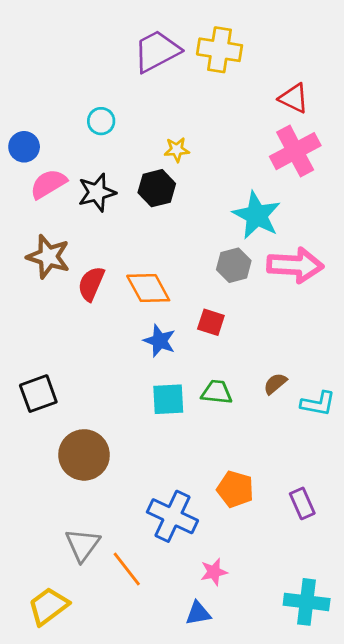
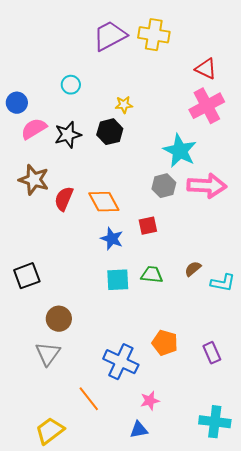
red square: (211, 322) -> (148, 226), turned -30
brown circle: (84, 455) -> (59, 319), size x0.7
gray triangle: (83, 545) -> (48, 354), moved
yellow trapezoid: (48, 606) -> (50, 431), moved

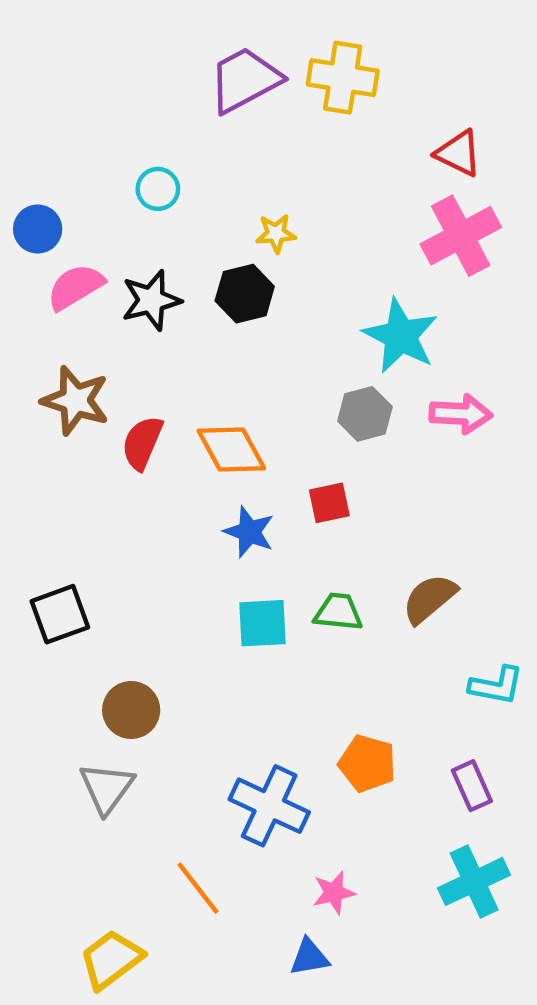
pink arrow: (207, 186) -> (461, 414), size x0.7
brown semicircle: (193, 269) -> (430, 599), size x1.5
cyan L-shape: (223, 283) -> (496, 685), moved
cyan cross: (215, 422) -> (474, 881), moved, turned -32

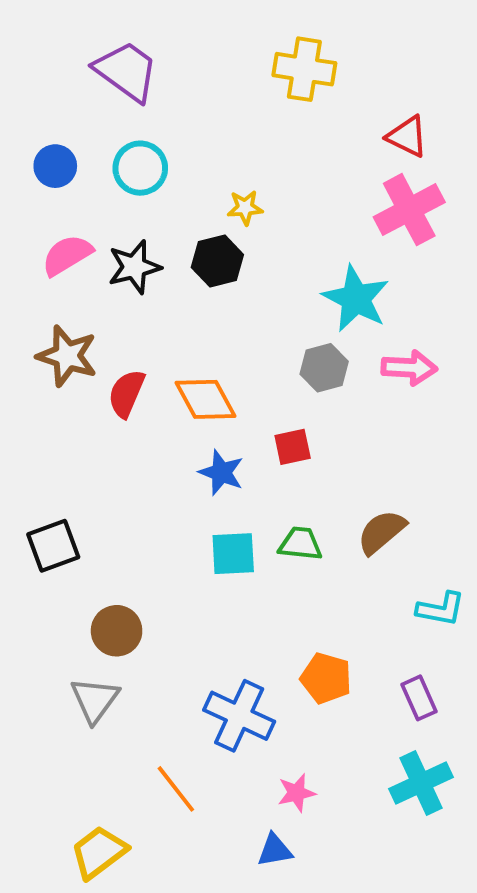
purple trapezoid: (245, 80) -> (126, 71), moved, turned 64
cyan circle: (158, 189) -> (140, 168), size x1.4
blue circle: (38, 229) -> (55, 166), moved

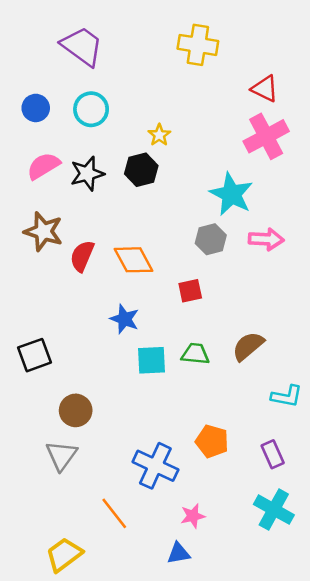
yellow star: (245, 208) -> (159, 135), turned -30
blue star: (221, 473) -> (125, 319), moved
cyan cross: (421, 783) -> (274, 510), turned -36

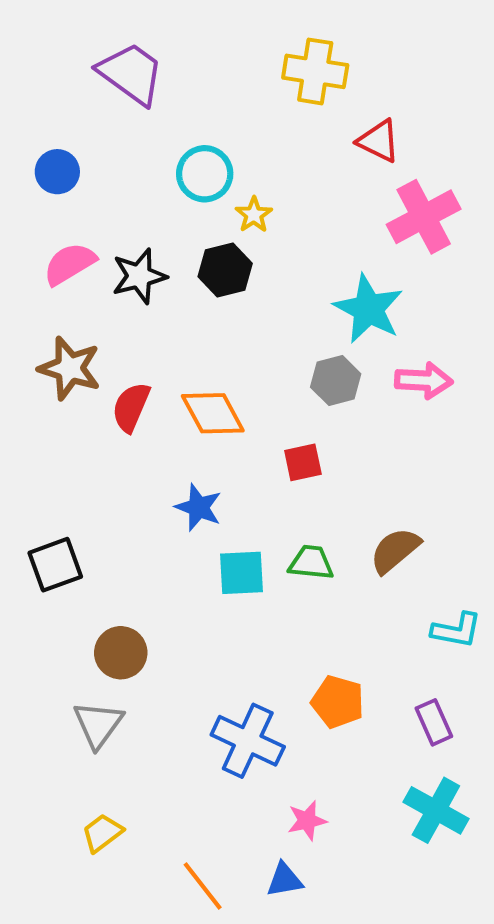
red triangle: (265, 89) -> (379, 141), moved
cyan circle: (91, 109) -> (205, 174), moved
orange line: (114, 513) -> (203, 886), moved
yellow trapezoid: (64, 555) -> (102, 833), moved, size x0.7

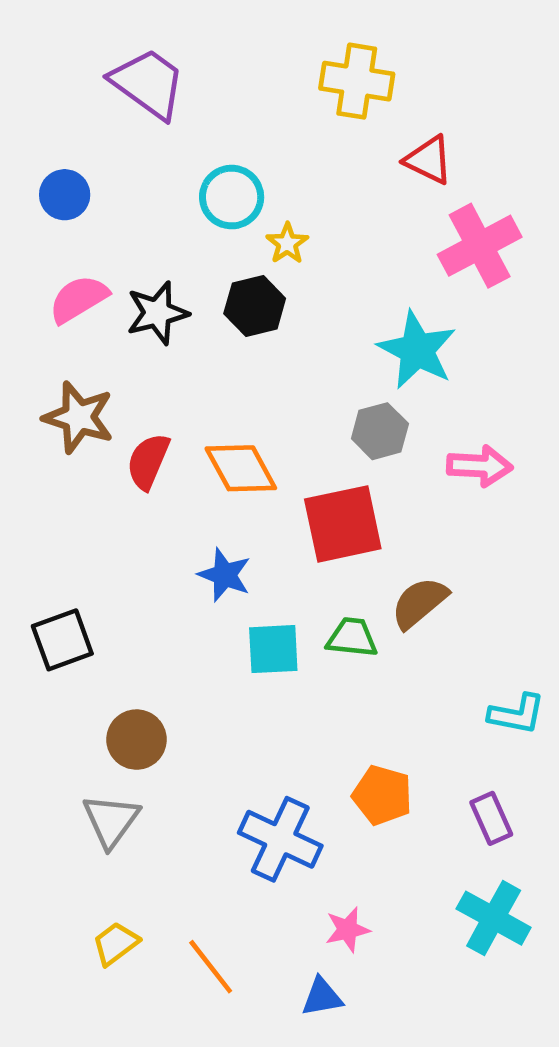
pink arrow: (424, 380) -> (480, 466), moved
red square: (303, 462) -> (343, 524), size x1.8
brown semicircle: (395, 550) -> (419, 603), moved
orange line: (203, 886) -> (211, 967), moved

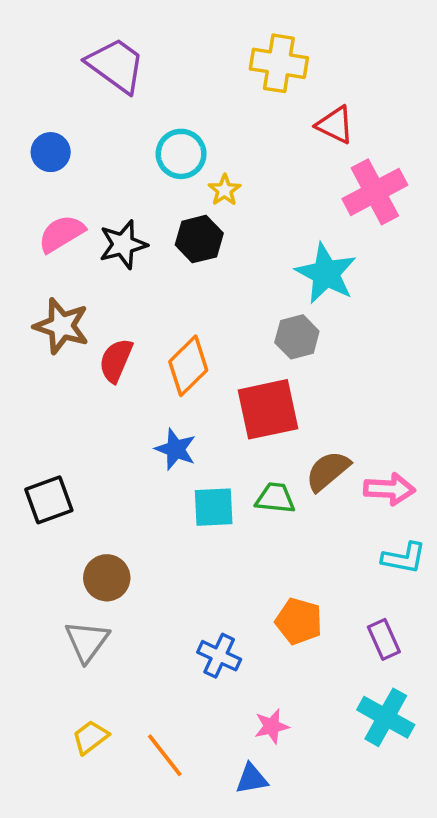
pink arrow: (480, 466) -> (389, 489), moved
orange diamond: (241, 468) -> (188, 366), turned 74
blue cross: (280, 839) -> (219, 656), size x0.7

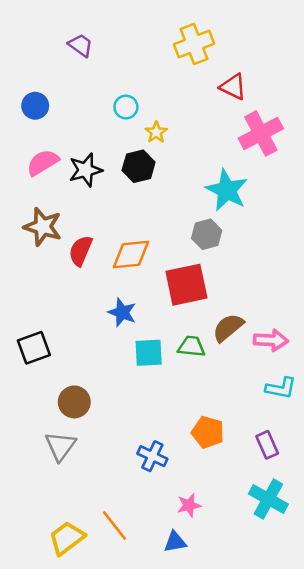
yellow cross: (279, 63) -> (194, 44), turned -30
purple trapezoid: (116, 65) -> (81, 45), size x0.6
cyan circle: (181, 154) -> (126, 107), size x0.7
orange diamond: (188, 366) -> (131, 254), turned 39
yellow trapezoid: (90, 737) -> (67, 538), moved, size x1.4

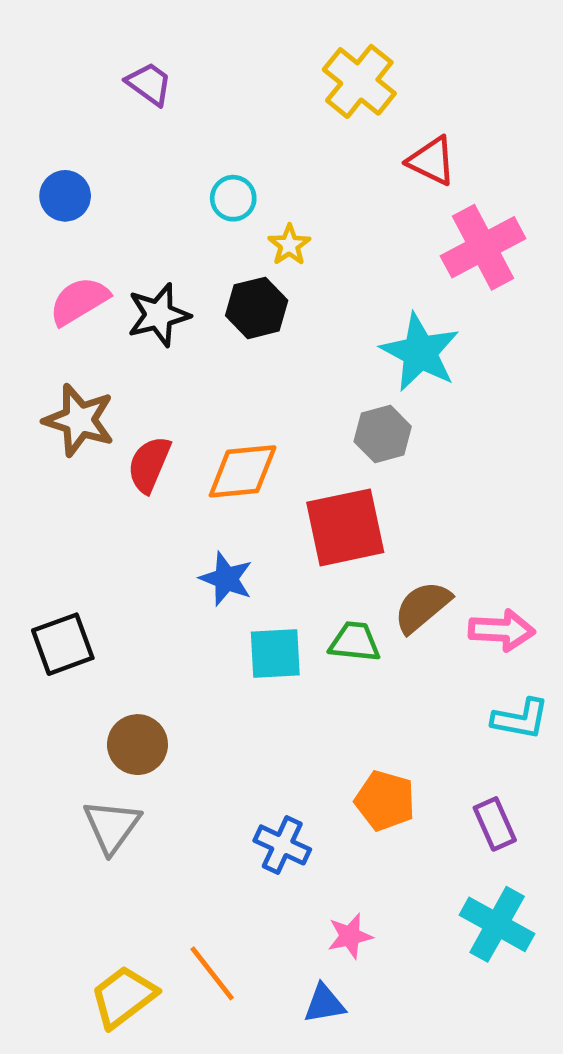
yellow cross: (194, 44) -> (359, 81), turned -30

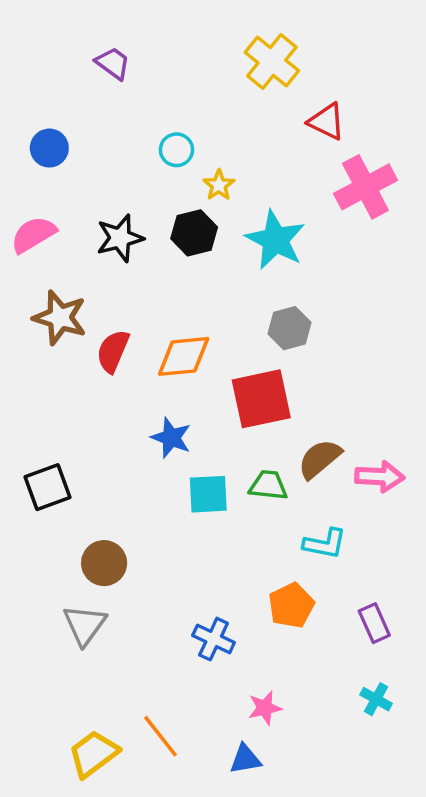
pink semicircle: (79, 301) -> (33, 235), moved
cyan star: (420, 352) -> (275, 240), moved
cyan L-shape: (520, 719) -> (325, 544), moved
orange pentagon: (385, 801) -> (291, 605), turned 30
cyan cross: (497, 924) -> (376, 699), size x0.6

